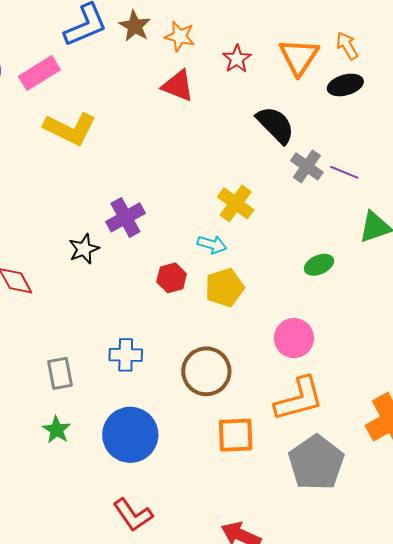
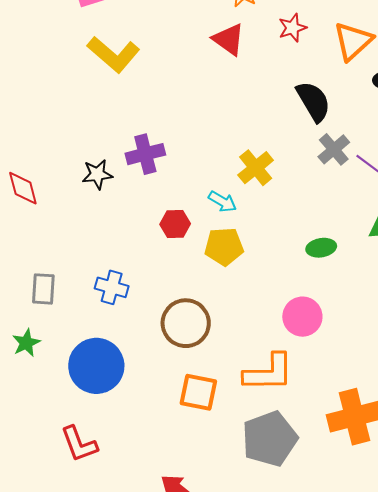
pink circle: (294, 338) -> (302, 317), moved

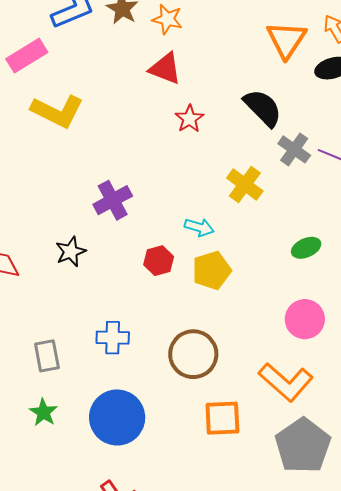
red star: (292, 28) -> (189, 119), moved
yellow cross: (256, 168) -> (245, 185), moved
black star: (97, 174) -> (71, 252), moved
orange L-shape: (269, 373) -> (286, 382), turned 56

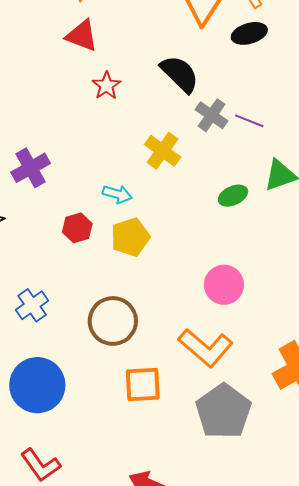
green ellipse: (306, 248) -> (233, 196), moved
blue cross: (113, 338) -> (32, 305), turned -36

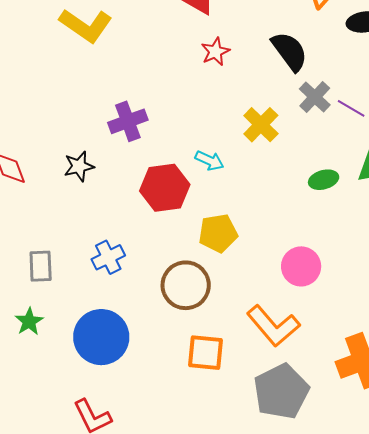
red hexagon: (77, 228) -> (165, 188), size x1.6
yellow pentagon: (130, 237) -> (218, 233), moved

